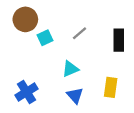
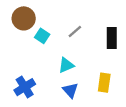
cyan square: (45, 38) -> (42, 36), turned -32

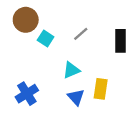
yellow rectangle: (104, 83) -> (101, 89), moved

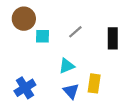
cyan square: (46, 39) -> (42, 36), turned -32

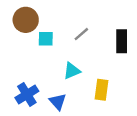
blue triangle: (71, 91) -> (58, 102), moved

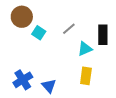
cyan square: (46, 39) -> (39, 33), turned 32
cyan triangle: (72, 71) -> (85, 49), moved

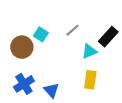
brown circle: (22, 17) -> (22, 47), moved
black rectangle: (103, 35) -> (108, 37), turned 42

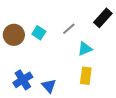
black rectangle: (108, 37) -> (103, 18), moved
brown circle: (22, 47) -> (14, 35), moved

